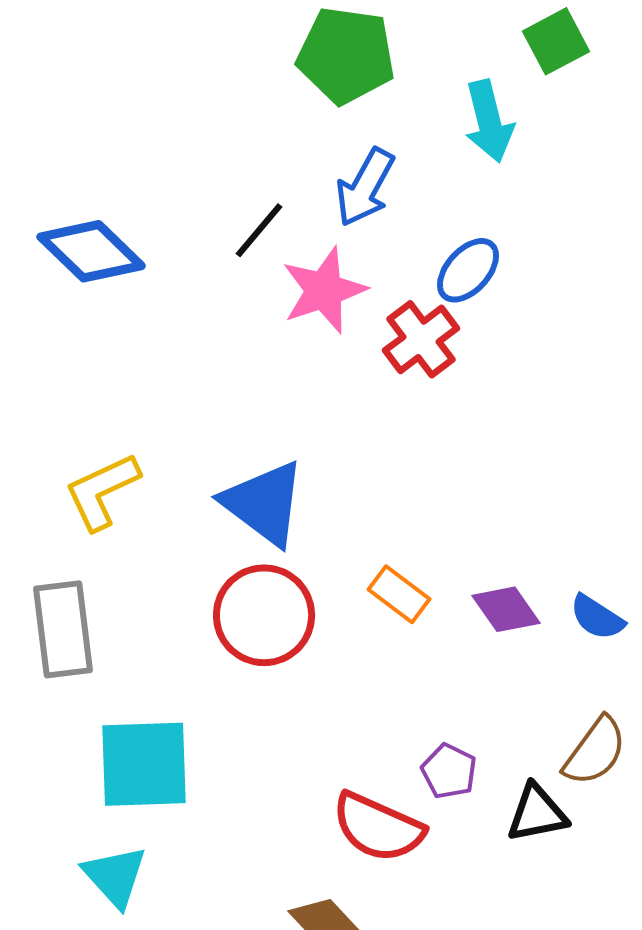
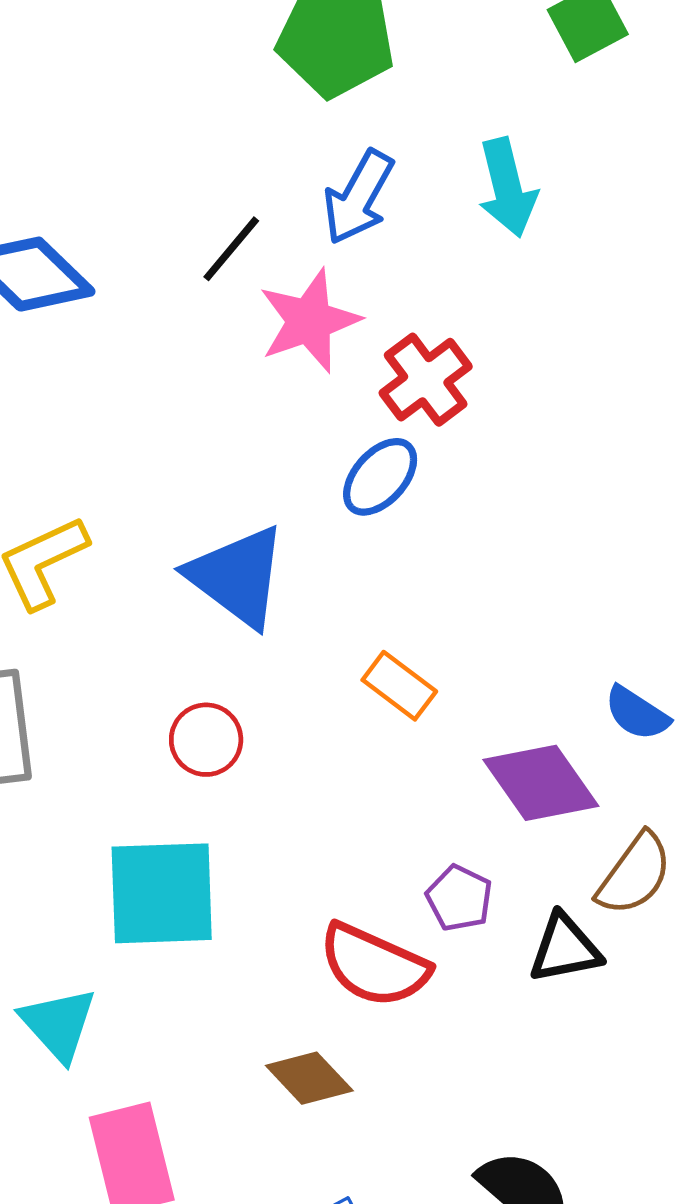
cyan arrow: (489, 121) -> (507, 188), moved
blue ellipse: (468, 270) -> (380, 477), moved
purple diamond: (506, 609) -> (541, 783), moved, size x1.4
red circle: (264, 615) -> (206, 740), moved, size x0.6
cyan square: (144, 764) -> (162, 893), moved

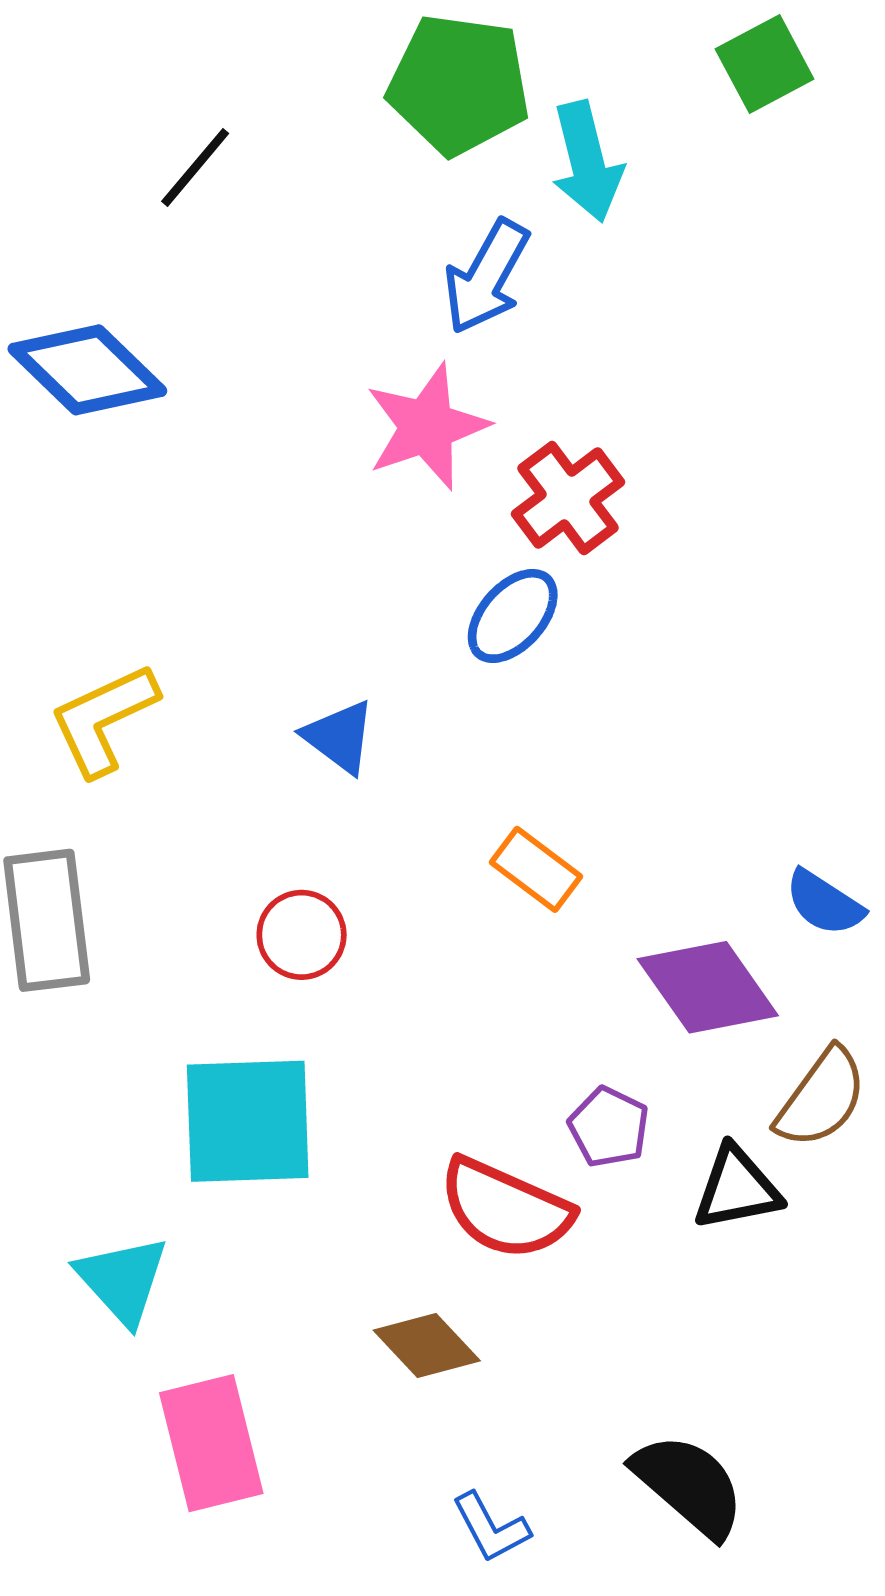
cyan arrow: (507, 188) -> (587, 162), moved
black line: (231, 249) -> (195, 167), moved
blue triangle: (237, 576) -> (339, 737), size x0.6

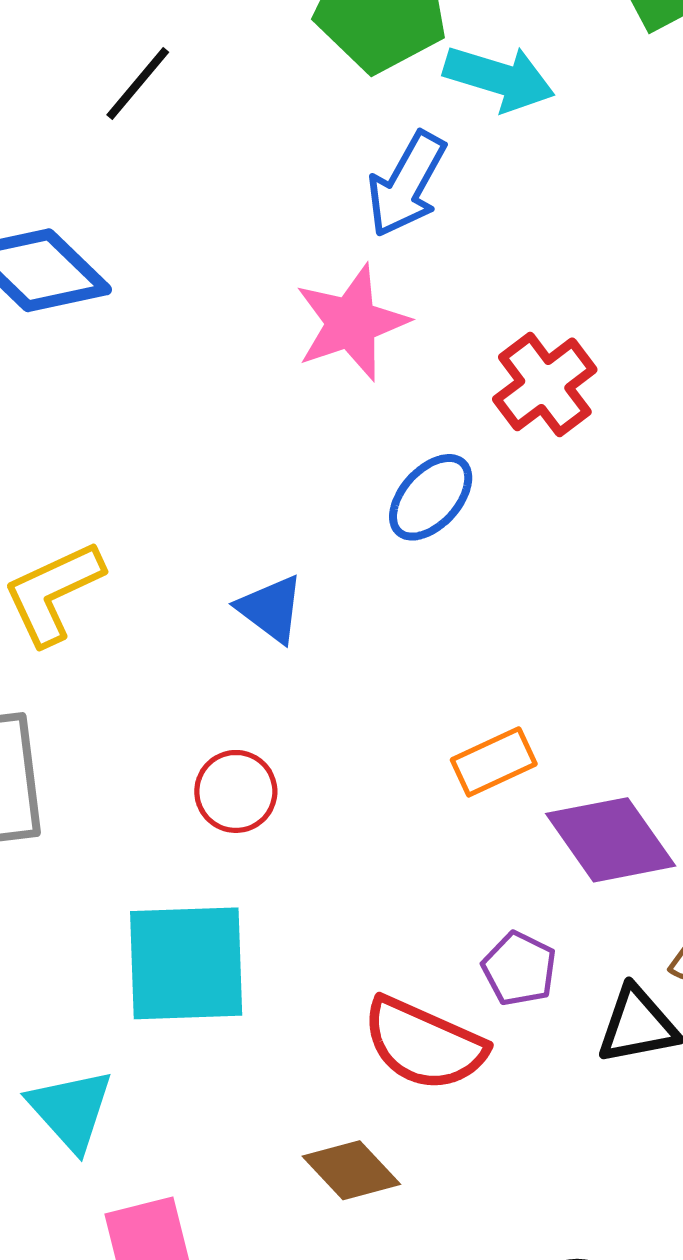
cyan arrow: (587, 162) -> (499, 78), turned -59
red cross: (568, 498) -> (545, 384), moved
orange rectangle: (536, 869) -> (494, 762), moved, turned -62

